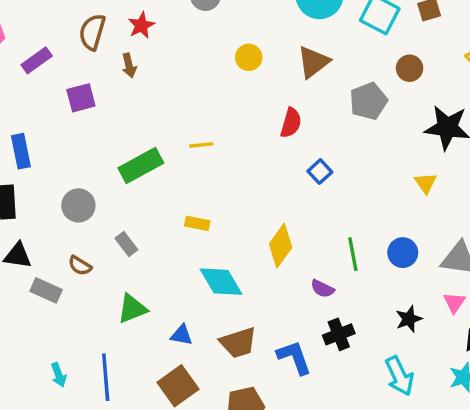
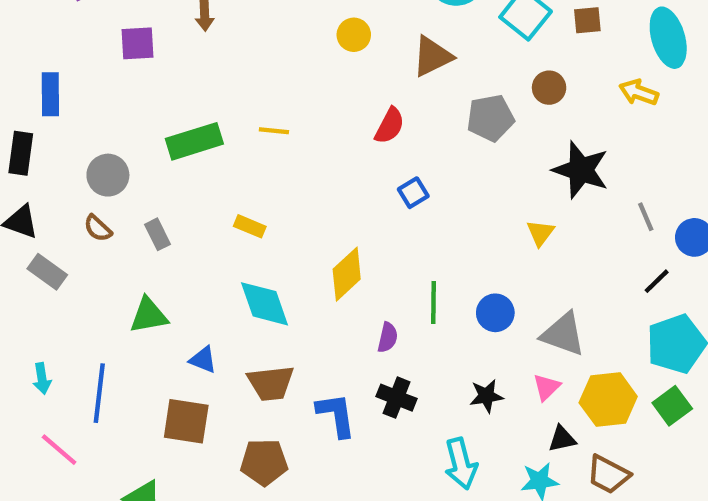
brown semicircle: (80, 266) -> (98, 228), moved
purple semicircle: (322, 289) -> (388, 337), turned -115
black cross: (339, 334) -> (397, 398), turned 32
brown square: (178, 386) -> (186, 421), turned 33

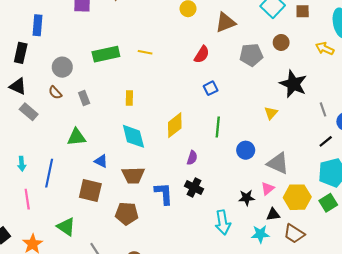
yellow rectangle: (250, 226) -> (129, 98), turned 64
green line: (434, 302) -> (218, 127), moved
black star: (486, 396) -> (247, 198), moved
pink line: (59, 450) -> (27, 199), turned 36

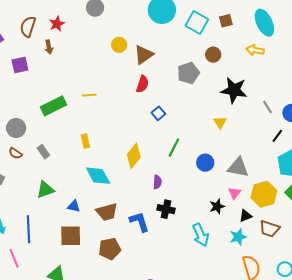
brown triangle: (225, 22) -> (144, 55), moved
green line: (218, 127) -> (174, 148), turned 36

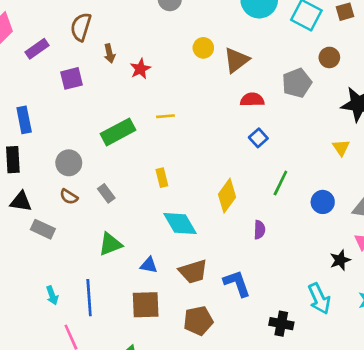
red star: (57, 24) -> (140, 69), moved
red semicircle: (142, 84) -> (252, 100), moved, turned -108
black cross: (166, 209) -> (281, 324), moved

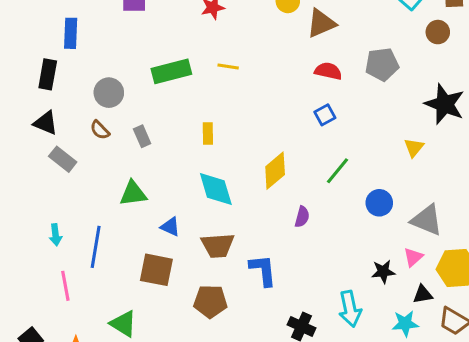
brown circle: (329, 57) -> (438, 32), moved

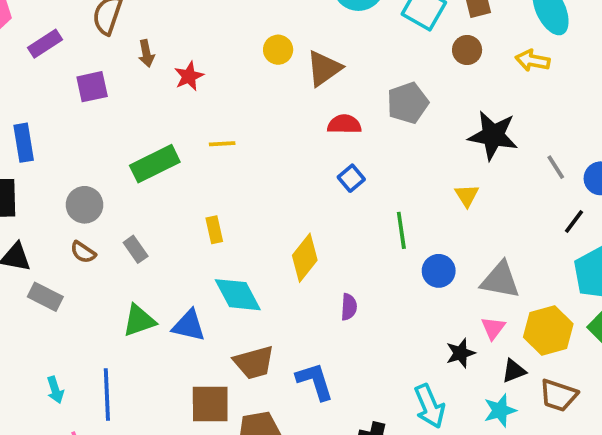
green line: (338, 171) -> (401, 230), moved, turned -36
blue triangle: (170, 227) -> (189, 326), moved, size x1.4
brown square: (156, 270) -> (210, 404), moved

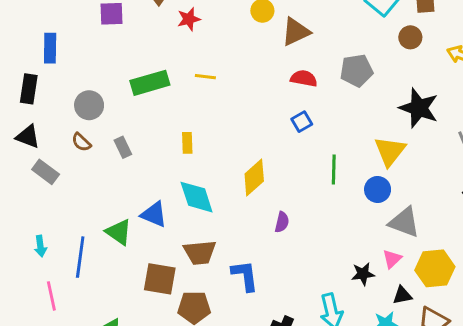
yellow triangle: (467, 195) -> (390, 151), size x1.6
blue circle: (439, 271) -> (378, 190), moved
green triangle: (139, 321) -> (119, 232), moved, turned 44

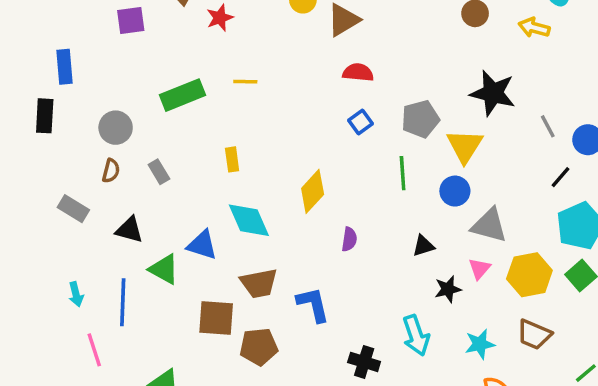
gray pentagon: (356, 71) -> (420, 119), moved
black triangle: (28, 137) -> (129, 230), moved
brown semicircle: (81, 142) -> (111, 171), turned -114
black triangle: (402, 295) -> (423, 246), moved

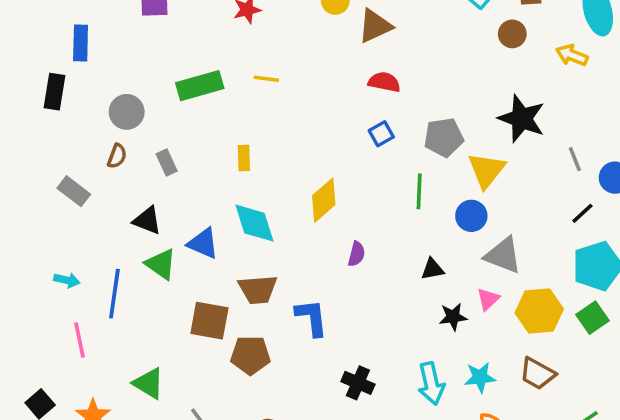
black triangle: (129, 230) -> (147, 220), moved
cyan arrow: (76, 294) -> (67, 280), turned -70
cyan arrow: (416, 335) -> (431, 384), moved

